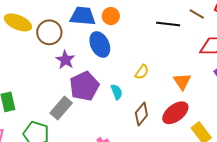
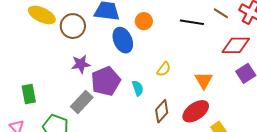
orange circle: (111, 16) -> (144, 21), moved
purple star: (65, 60) -> (81, 64), moved, turned 30

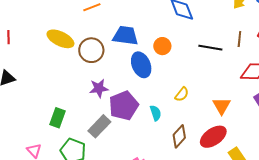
brown line: (221, 13) -> (239, 39), turned 63
green rectangle: (29, 94) -> (57, 118), moved, turned 30

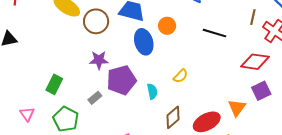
brown line: (239, 39) -> (253, 17), moved
orange triangle: (222, 106) -> (237, 108), moved
gray rectangle: (99, 126) -> (95, 98), size x0.6

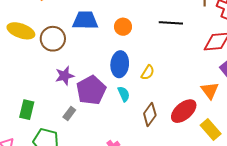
blue ellipse: (144, 42) -> (120, 64), moved, turned 35

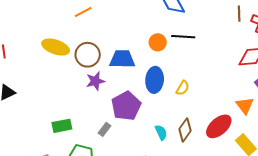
blue trapezoid: (85, 20) -> (122, 59), moved
black line: (171, 23) -> (183, 37), moved
purple star: (65, 76) -> (95, 81), moved
cyan semicircle: (124, 94) -> (161, 132), moved
green rectangle: (27, 110) -> (62, 126), turned 66

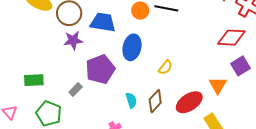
yellow semicircle: (183, 88) -> (165, 67), moved

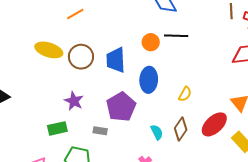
blue trapezoid: (103, 22) -> (116, 60), turned -92
purple star: (73, 40) -> (74, 101), moved, turned -30
gray rectangle: (76, 89) -> (100, 131), turned 64

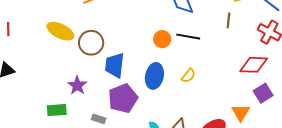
brown line: (231, 11) -> (229, 20), moved
blue trapezoid: (116, 60) -> (115, 65), moved
yellow semicircle: (185, 94) -> (188, 76), moved

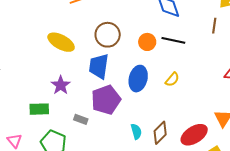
yellow ellipse: (60, 31) -> (61, 42), moved
brown circle: (91, 43) -> (108, 35), moved

